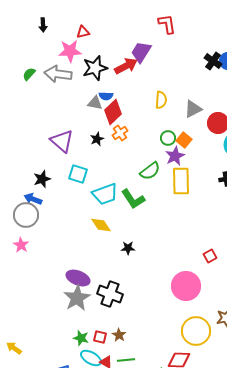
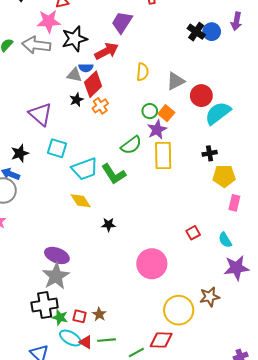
red arrow: (126, 66) -> (106, 51), moved
black star: (97, 139) -> (77, 100), moved
pink circle: (186, 286) -> (152, 264), moved
black cross: (110, 294) -> (45, 305), moved, turned -30

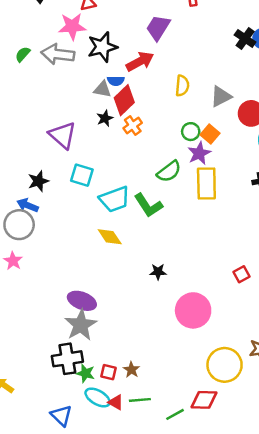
black star: (109, 225) -> (158, 272), moved

